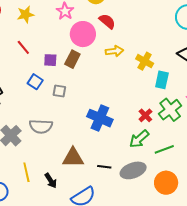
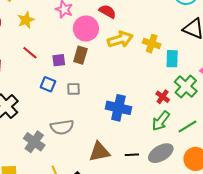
yellow arrow: (114, 51) -> (120, 39), size x1.4

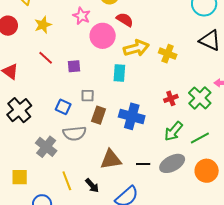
brown rectangle: (80, 55) -> (99, 115), moved
cyan rectangle: (172, 59) -> (119, 73), moved
blue square: (48, 84) -> (63, 107), moved
red cross: (163, 97) -> (171, 98), moved, turned 32

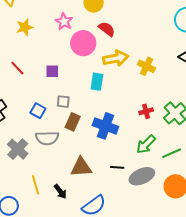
red line: (46, 58) -> (17, 68), moved
black line: (143, 164) -> (117, 167), moved

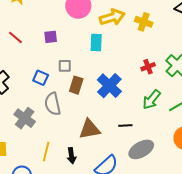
blue cross: (105, 126) -> (109, 86), turned 30
gray semicircle: (47, 138) -> (53, 104), turned 85
gray ellipse: (142, 176) -> (141, 149), moved
yellow line: (36, 185) -> (46, 152), turned 36
black arrow: (60, 192) -> (72, 156), turned 35

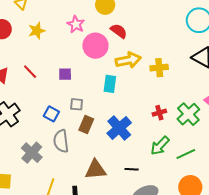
yellow cross: (144, 22) -> (159, 68), turned -30

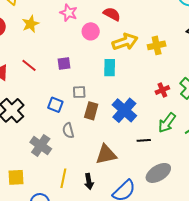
pink circle: (95, 46) -> (91, 31), size x0.7
gray semicircle: (61, 141) -> (68, 130), size x0.7
black line: (132, 169) -> (144, 140), moved

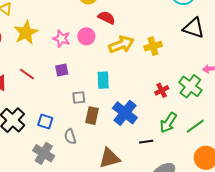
pink star: (69, 13) -> (61, 39), moved
yellow star: (30, 24) -> (26, 33), size x1.4
cyan rectangle: (110, 68) -> (103, 80), moved
blue square: (55, 105) -> (45, 122), moved

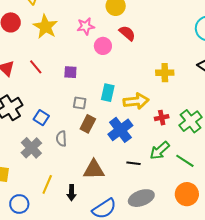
yellow star: (26, 33) -> (45, 27), turned -30
pink star: (61, 39) -> (86, 26), moved, turned 30
yellow arrow: (121, 45) -> (136, 101), moved
green line: (195, 126) -> (185, 161), turned 54

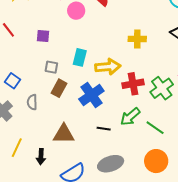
red cross: (162, 118) -> (133, 84), size x1.5

